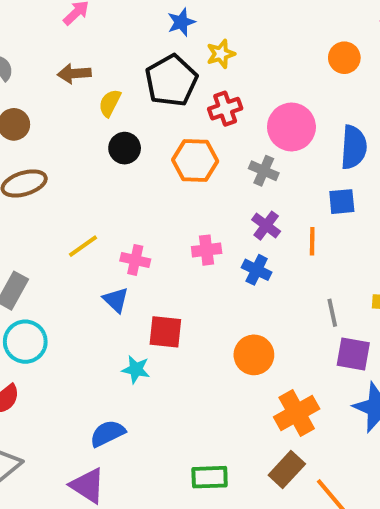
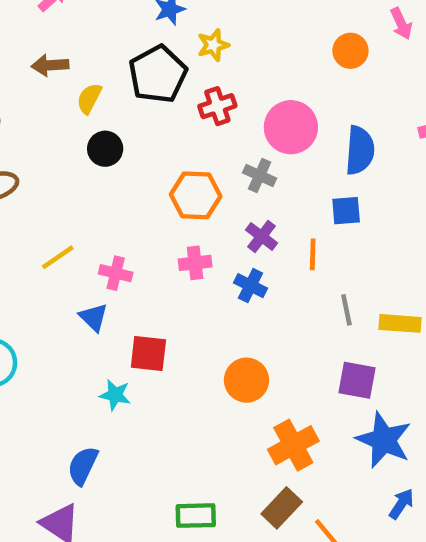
orange hexagon: (195, 160) -> (196, 195), moved
gray line: (332, 313) -> (346, 310), moved
blue semicircle: (108, 433) -> (83, 466), turned -39

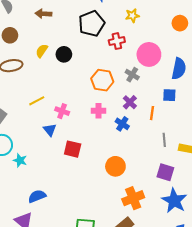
yellow star: (213, 45) -> (132, 16), moved
yellow semicircle: (89, 98) -> (42, 51), moved
cyan star: (115, 395) -> (20, 160), moved
blue semicircle: (83, 466) -> (37, 196), turned 36

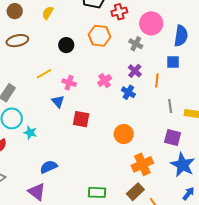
yellow semicircle: (42, 51) -> (48, 13), moved
black circle: (64, 54) -> (66, 45), moved
orange hexagon: (102, 80) -> (99, 36), moved
pink cross: (98, 111) -> (105, 81), turned -32

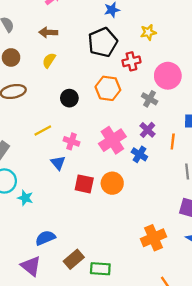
pink cross: (105, 81) -> (112, 140), size x1.6
orange circle: (124, 134) -> (112, 183), moved
brown rectangle: (135, 192) -> (74, 259), moved

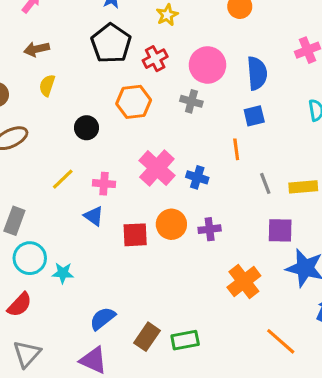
purple cross: (148, 130) -> (210, 229), moved, turned -35

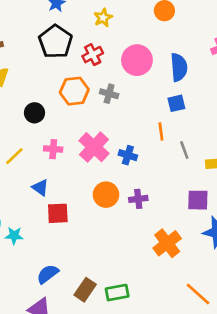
gray cross: (191, 101) -> (109, 94), moved
gray line: (265, 183) -> (184, 150), moved
pink cross: (104, 184) -> (53, 149), moved
red square: (135, 235) -> (58, 213), moved

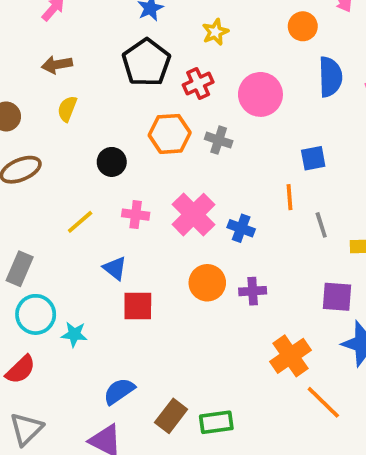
blue semicircle: (179, 67) -> (330, 77), moved
orange line: (198, 294) -> (323, 402), moved

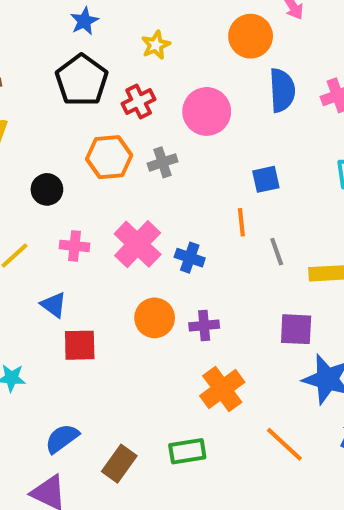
orange circle: (303, 26) -> (251, 36), size x1.4
gray cross: (219, 140) -> (163, 162), turned -35
orange cross: (290, 356) -> (222, 389), moved
green rectangle: (216, 422) -> (187, 451), moved

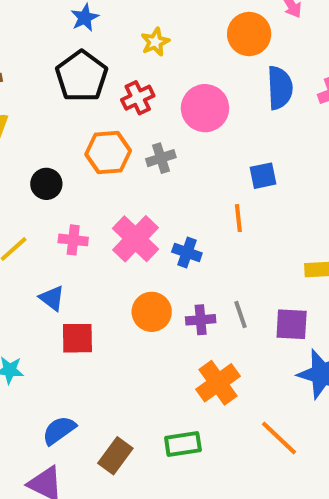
gray line: (277, 252) -> (240, 314), moved

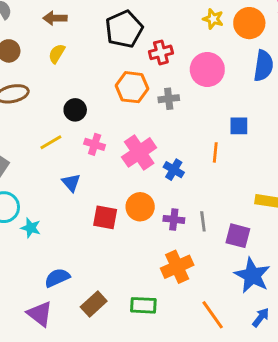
yellow star: (155, 42) -> (213, 19), moved, turned 30
black circle: (46, 184) -> (75, 110), moved
red square: (77, 338) -> (105, 217), moved

